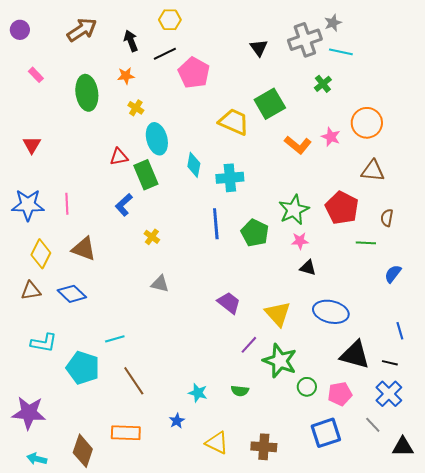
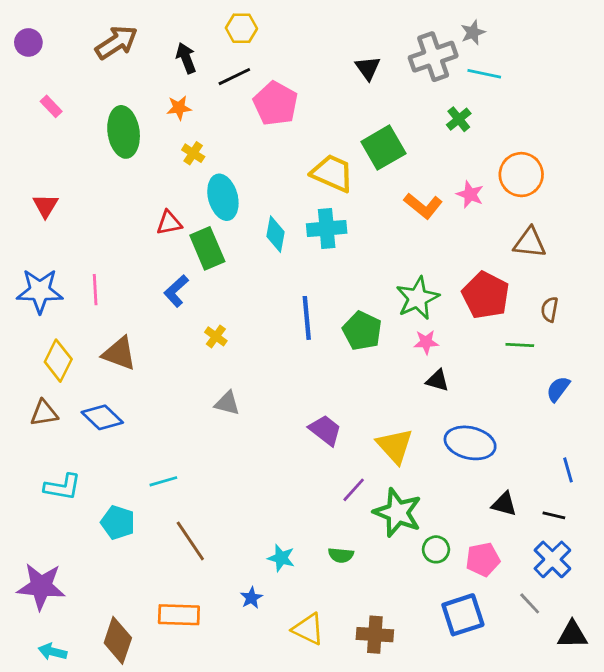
cyan cross: (230, 178) -> (327, 228), moved
black triangle: (355, 355) -> (504, 504), size x0.6
cyan pentagon: (83, 368) -> (118, 522), size x0.7

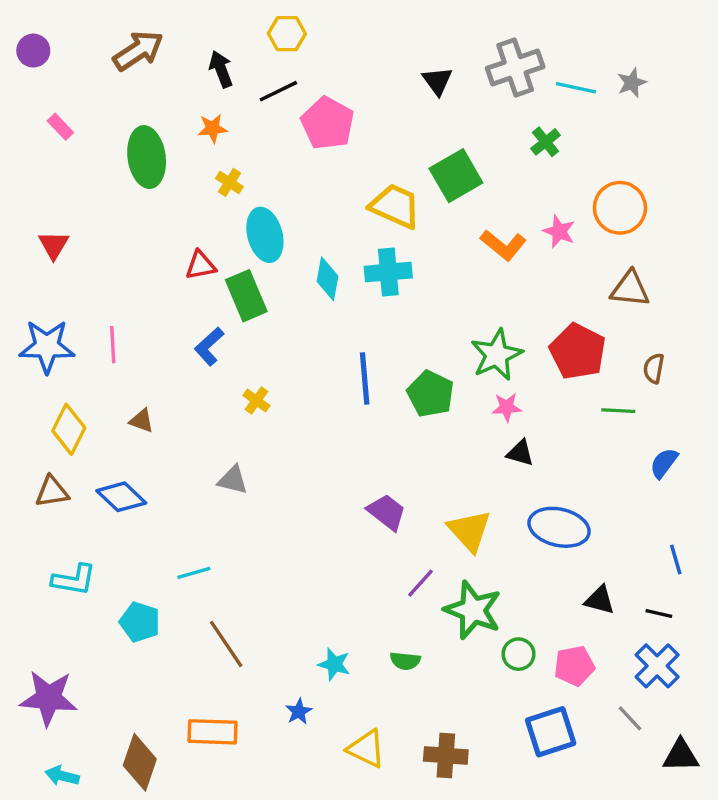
gray star: (473, 33) -> (632, 83), moved
brown triangle: (119, 353) -> (142, 421), size x0.6
gray triangle: (227, 403) -> (233, 480), moved

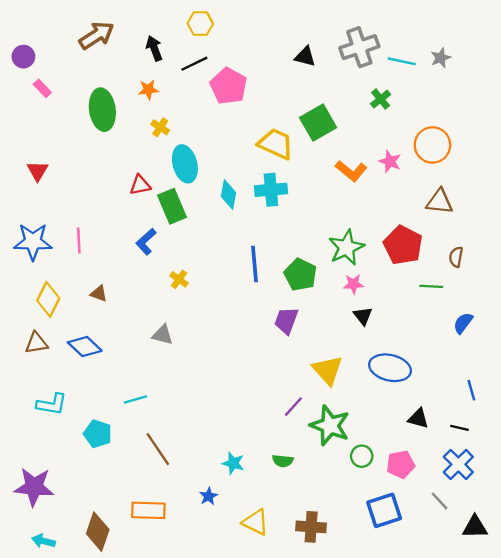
purple circle: (33, 51) -> (23, 57), moved
black triangle: (437, 81) -> (305, 57), turned -40
black triangle: (520, 453) -> (363, 316), turned 36
purple trapezoid: (387, 512) -> (286, 321), moved, turned -108

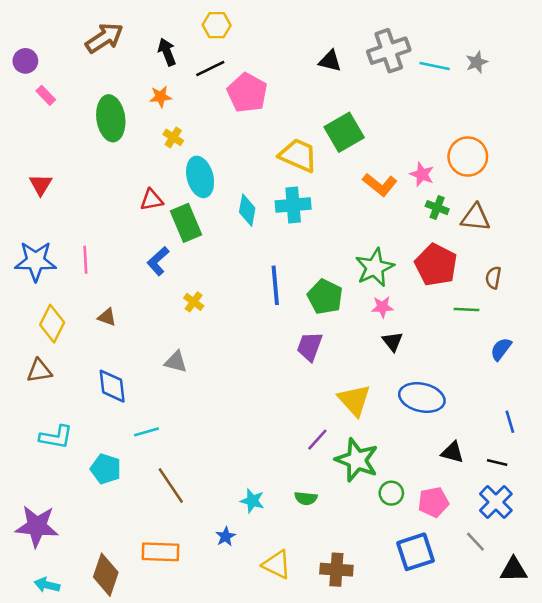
green cross: (381, 99) -> (437, 208), moved, turned -30
blue diamond: (85, 347) -> (112, 386), moved, turned 40

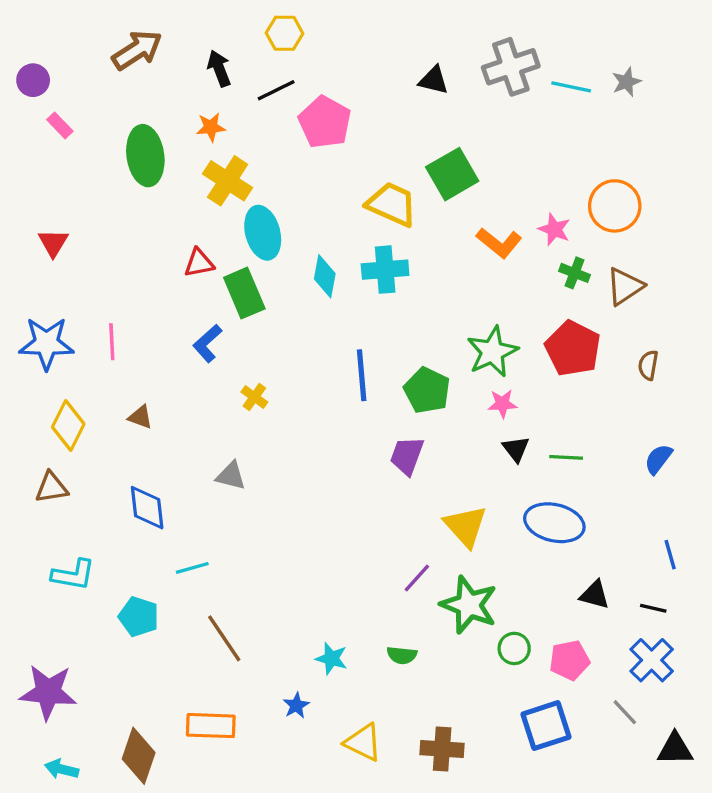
yellow cross: (173, 137) -> (228, 181), size x1.8
brown triangle: (475, 218) -> (625, 286), turned -40
green line: (467, 310) -> (566, 457), moved

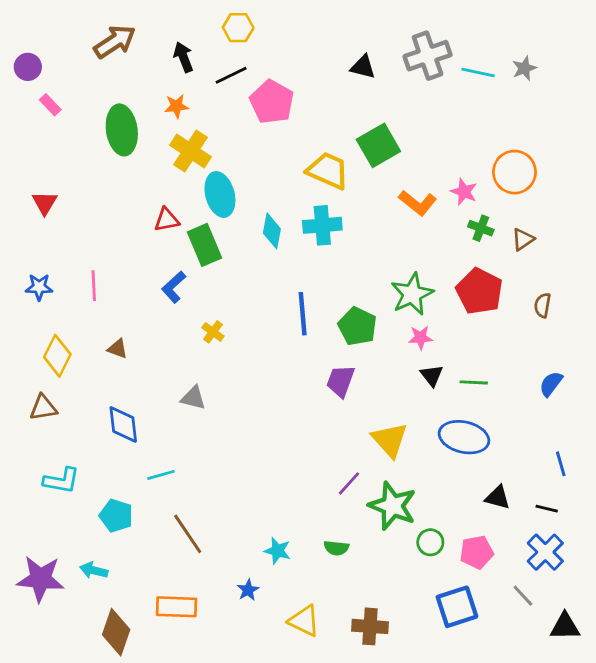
brown triangle: (625, 286) -> (523, 239), size x0.7
blue star: (46, 343) -> (39, 287), size x0.6
cyan arrow: (62, 769) -> (94, 570), moved

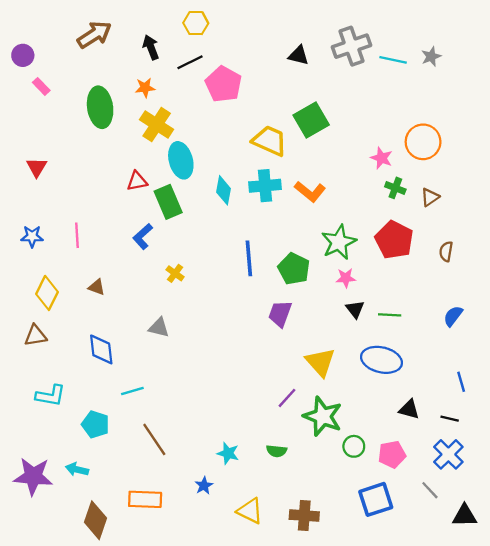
orange L-shape: (418, 203) -> (310, 191), moved

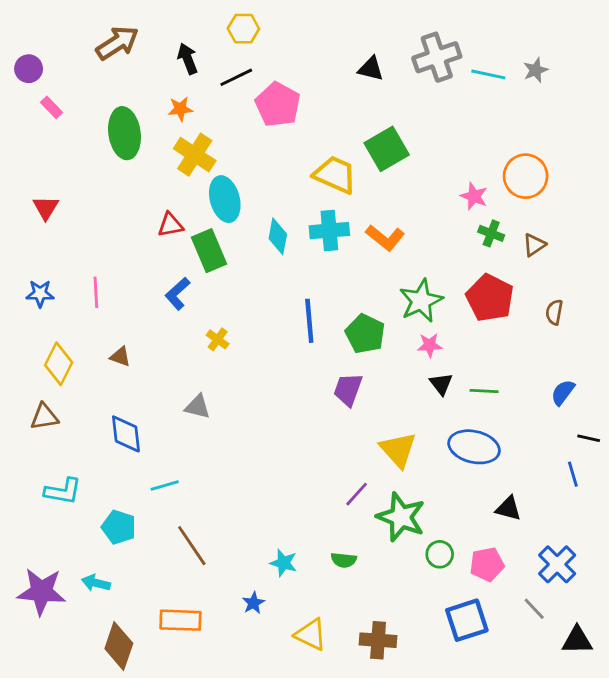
black line: (450, 419) -> (589, 438), moved

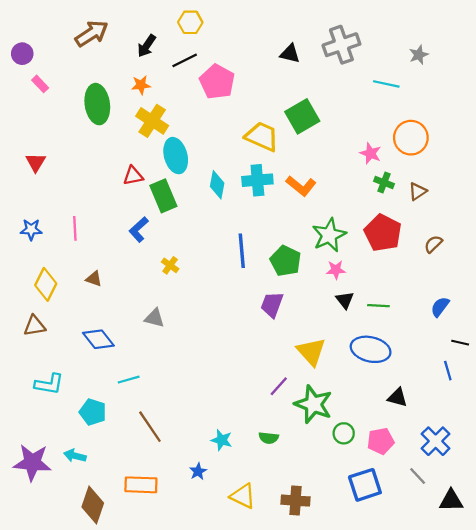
black arrow: (188, 59) -> (147, 46), turned -125
cyan line: (488, 74) -> (386, 84), moved
brown semicircle: (554, 312) -> (433, 244), turned 36
blue diamond: (126, 434) -> (98, 339), turned -32

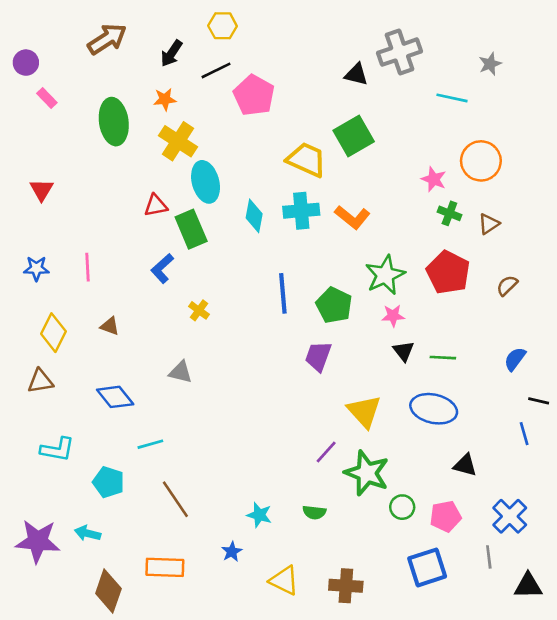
black triangle: (290, 54) -> (356, 74), moved
gray line: (418, 476) -> (489, 557), turned 36

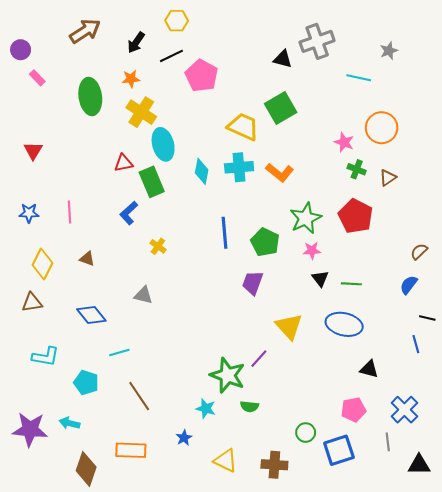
brown semicircle: (507, 285) -> (419, 252), moved
green star: (367, 473) -> (228, 375), moved
green circle: (402, 507) -> (306, 433), moved

